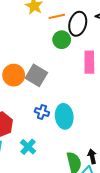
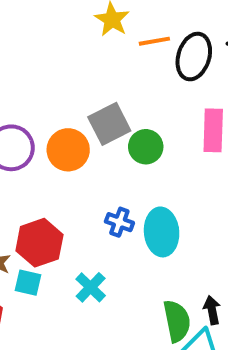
green circle: (62, 40) -> (146, 147), moved
gray square: (36, 75) -> (109, 124), moved, turned 30

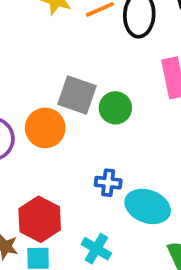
gray square: (109, 124) -> (77, 95), turned -30
cyan ellipse: (162, 232) -> (148, 206), moved, turned -51

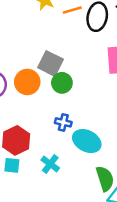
green circle: (115, 108) -> (62, 83), moved

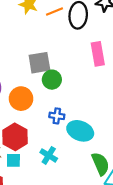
gray square: (50, 63) -> (39, 63), turned -30
orange circle: (27, 82) -> (21, 99), moved

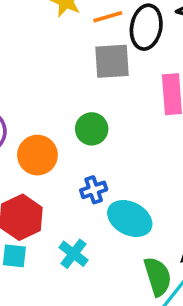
gray square: (39, 63) -> (112, 61), moved
blue cross: (57, 116) -> (94, 190), turned -32

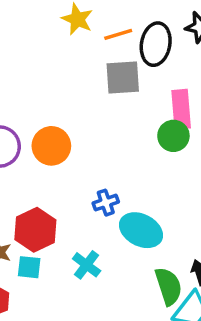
green circle: (92, 129) -> (173, 136), moved
orange circle: (37, 155) -> (51, 146), moved

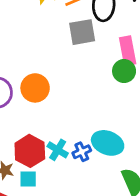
blue cross: (106, 203) -> (82, 152), moved
cyan cross: (87, 265) -> (58, 150), moved

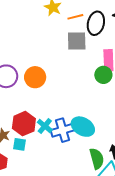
blue cross: (82, 152) -> (63, 130), size x1.6

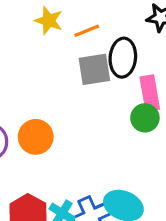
black ellipse: (96, 23) -> (123, 58), moved

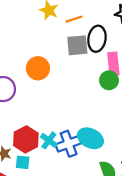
orange circle: (36, 137) -> (38, 68), moved

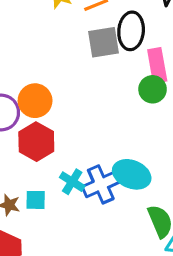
orange circle: (38, 68) -> (35, 101), moved
red hexagon: (26, 139) -> (36, 142), moved
cyan square: (23, 162) -> (36, 200), moved

